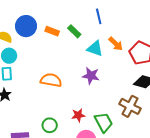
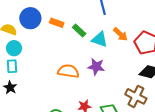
green rectangle: (74, 31) -> (79, 31), moved
orange semicircle: (51, 80) -> (68, 71), moved

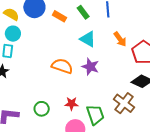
green rectangle: (79, 31) -> (83, 12), moved
cyan triangle: (100, 39) -> (88, 39), moved

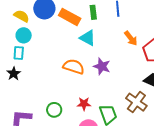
green rectangle: (83, 12) -> (93, 12), turned 32
orange rectangle: (59, 16) -> (70, 17), size x1.5
cyan triangle: (88, 39) -> (88, 38), moved

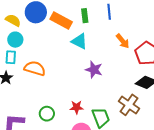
orange semicircle: (74, 67) -> (35, 68), moved

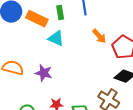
purple star: (94, 70) -> (44, 73), moved

